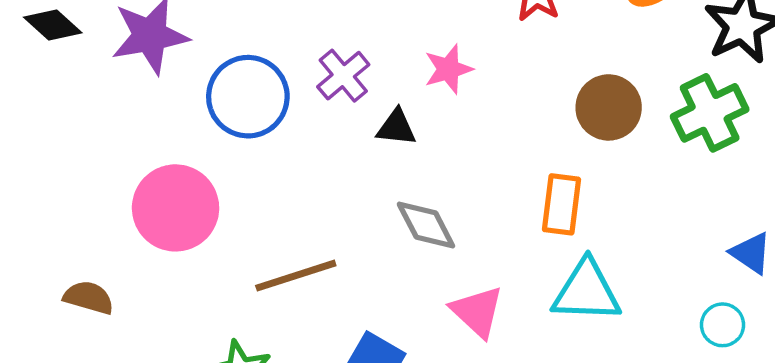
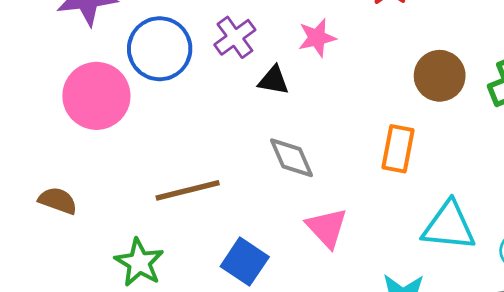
pink circle: (176, 208) -> (96, 96), moved
cyan triangle: (586, 291) -> (449, 226), moved
brown semicircle: (89, 298) -> (58, 201), moved

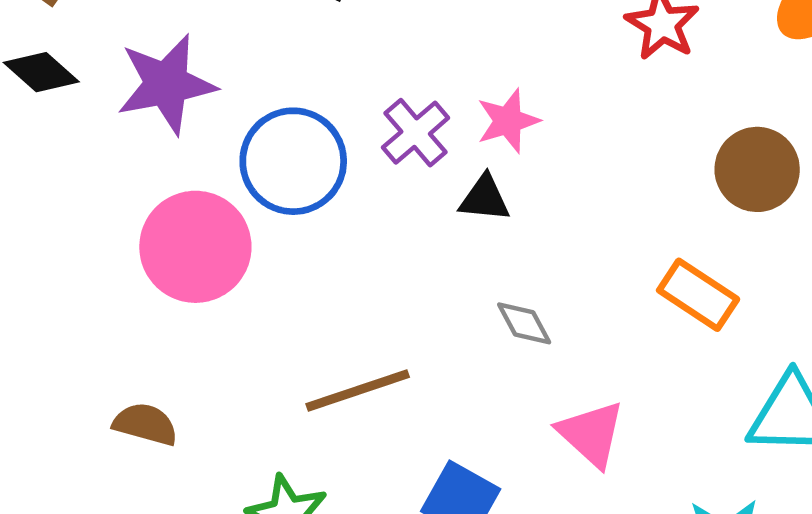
pink star: (317, 38) -> (508, 121), moved
orange rectangle: (398, 149) -> (698, 295), turned -63
gray diamond: (291, 158) -> (524, 323), size x0.7

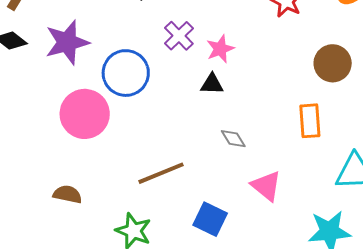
purple cross: (416, 133) -> (179, 36), moved
orange rectangle: (698, 295) -> (310, 121), turned 56

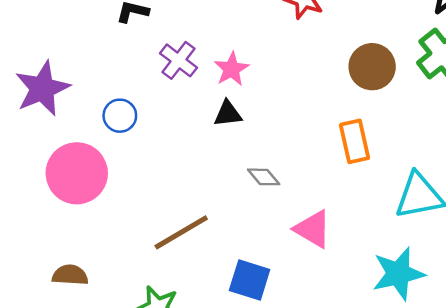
blue circle: (126, 73) -> (120, 116), size x0.6

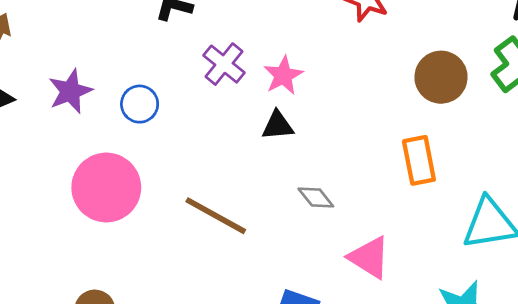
purple star: (42, 88) -> (70, 91), size x0.7
blue circle: (120, 116) -> (140, 104), moved
brown line: (181, 232) -> (216, 216), moved, turned 58

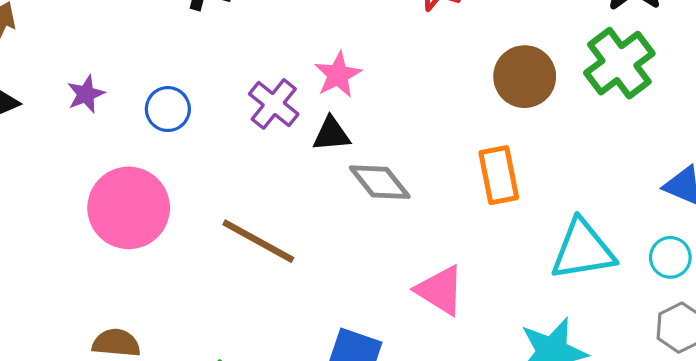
purple cross: (224, 64) -> (274, 104), moved
purple star: (70, 91) -> (86, 94), size x0.7
gray diamond: (316, 197) -> (380, 182), moved, size x1.4

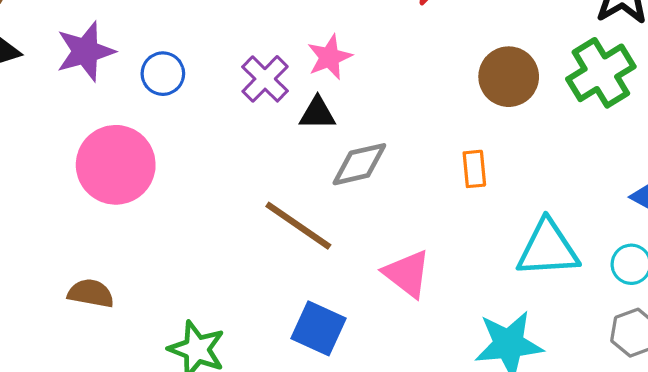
purple star: (86, 94) -> (85, 51), size x1.6
orange rectangle: (499, 175) -> (474, 169), size x0.7
gray diamond: (380, 182) -> (359, 164), turned -70
brown line: (258, 241) -> (298, 226), moved

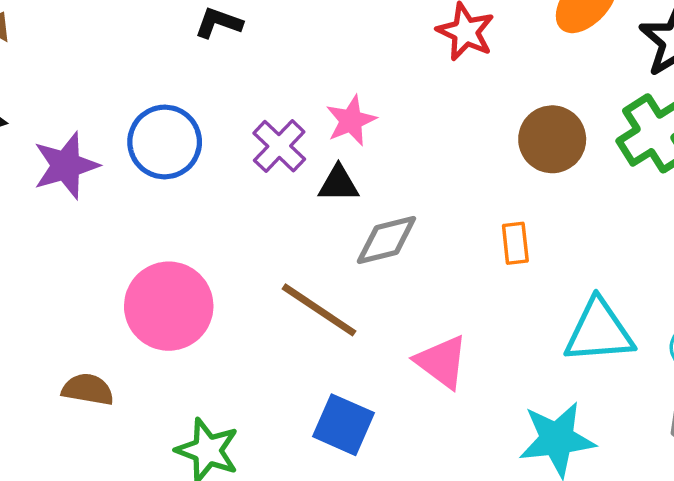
purple star: (85, 51) -> (66, 166), moved
blue circle: (163, 74) -> (165, 142), size x1.5
pink circle: (116, 165) -> (169, 306), moved

